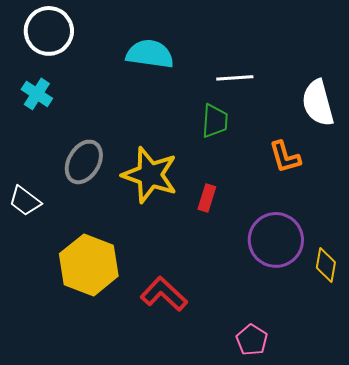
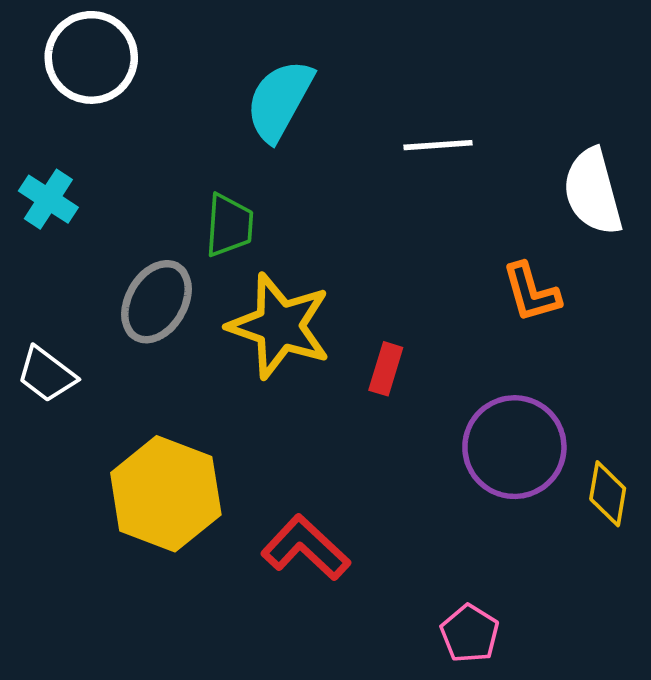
cyan semicircle: (150, 54) -> (280, 100), turned -69
cyan cross: (37, 94) -> (48, 199), moved
green trapezoid: (215, 121) -> (229, 225), moved

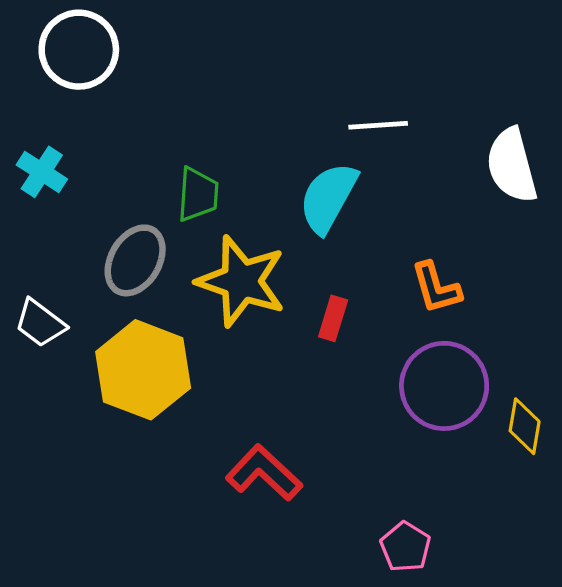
cyan semicircle: (280, 100) -> (328, 198), moved
orange L-shape: (531, 292) -> (436, 288), moved
yellow hexagon: (166, 494) -> (143, 370), moved

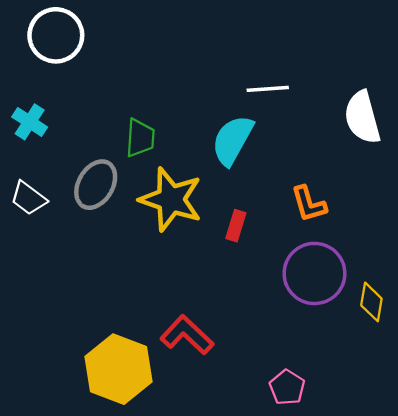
white trapezoid: (40, 323) -> (28, 198), moved
yellow hexagon: (143, 370) -> (119, 369), moved

